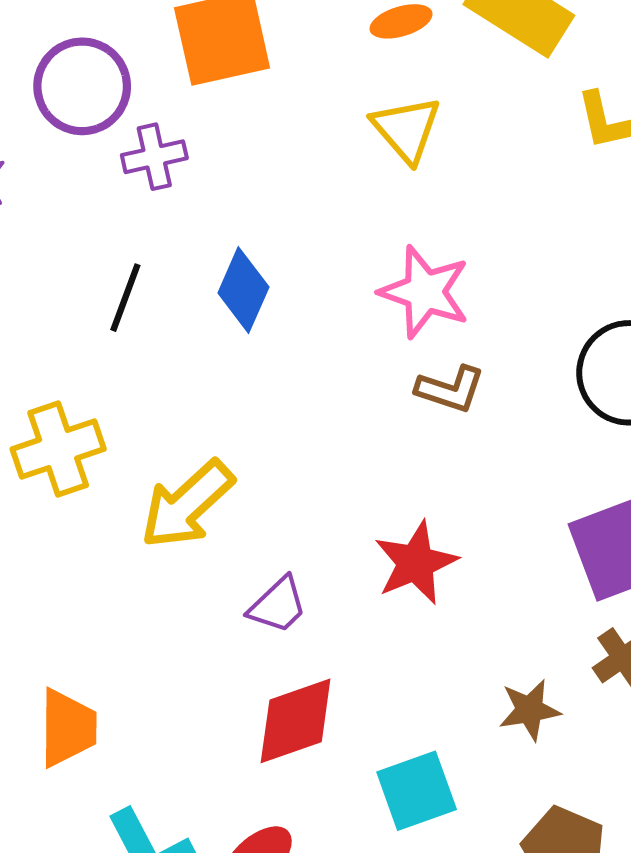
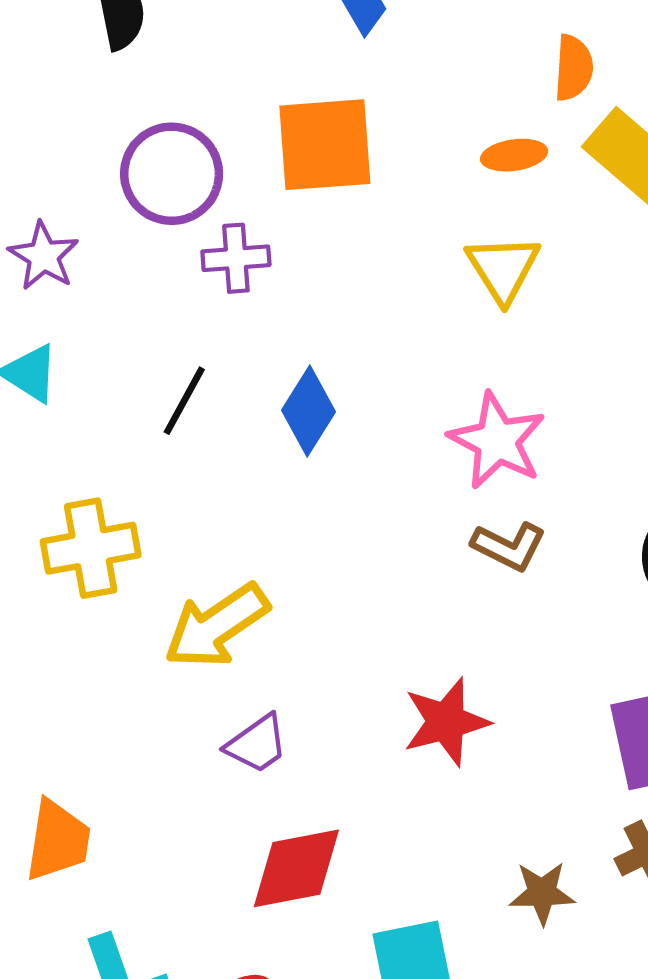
purple trapezoid: (278, 605) -> (257, 744), moved

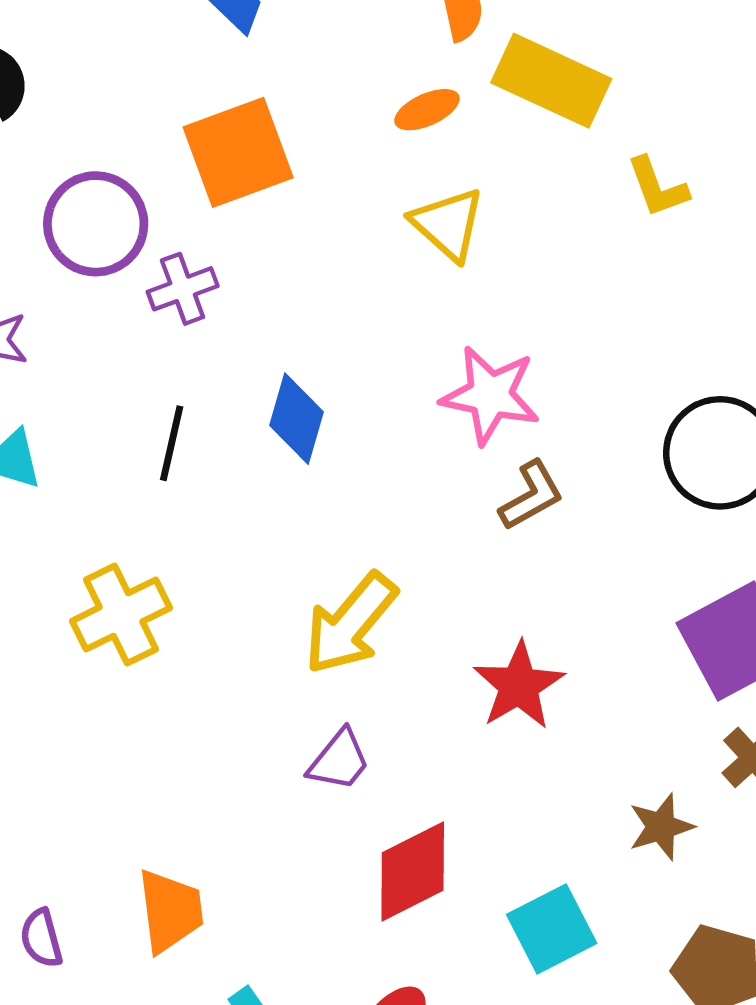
brown L-shape: (509, 546) -> (531, 496), turned -40
yellow arrow: (217, 626) -> (350, 624), moved

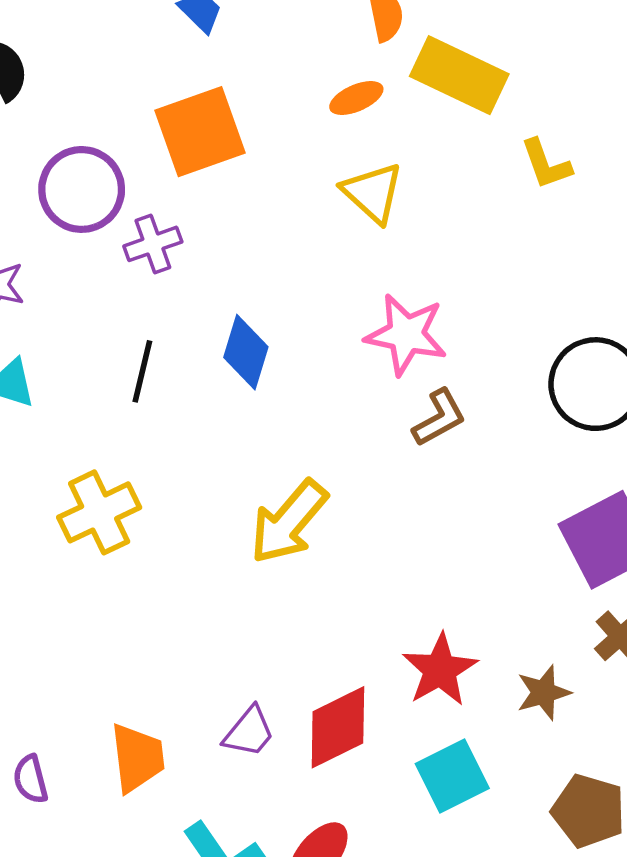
red star: (519, 686) -> (440, 670), moved
purple trapezoid: (339, 760) -> (249, 732), moved

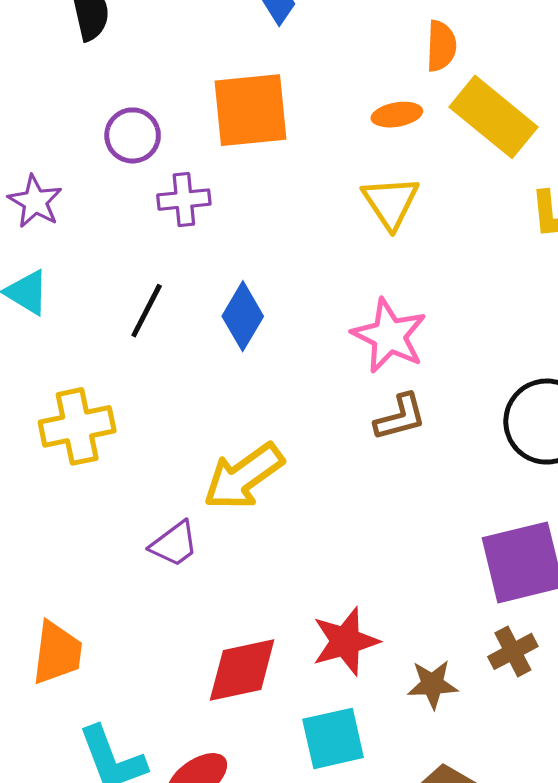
purple circle: (82, 189) -> (133, 135), size x0.7
purple trapezoid: (249, 732) -> (174, 544), moved

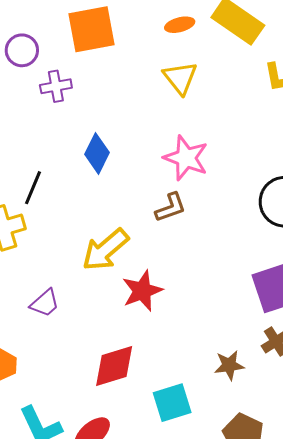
black line: (147, 311) -> (33, 188), moved
brown L-shape: (400, 417) -> (171, 208), moved
purple trapezoid: (174, 544) -> (45, 303), moved
red star: (345, 641) -> (142, 291), moved

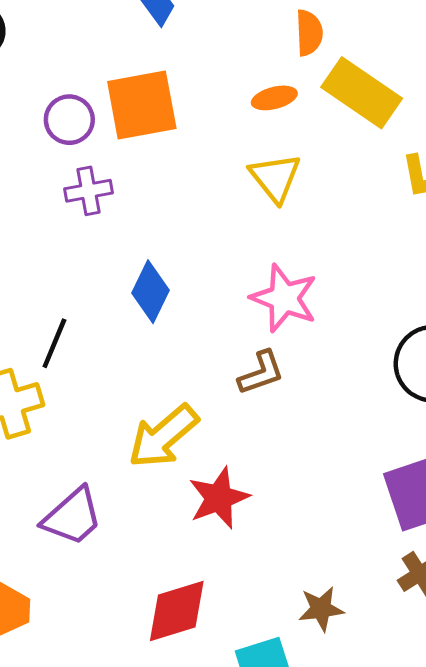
purple circle: (22, 50) -> (69, 120), moved
purple trapezoid: (45, 303) -> (72, 517), size x1.4
brown star: (229, 365) -> (321, 609), moved

